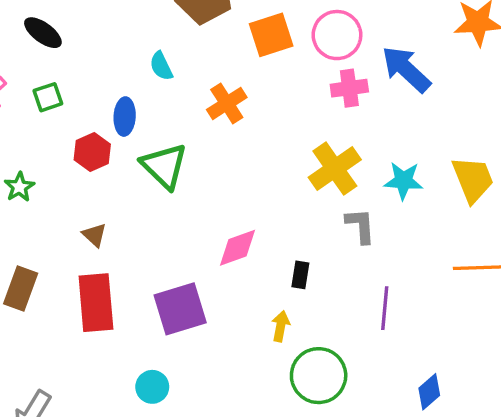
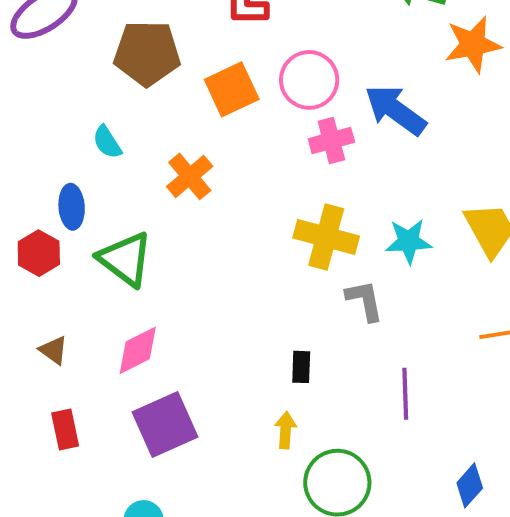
yellow cross: (335, 168) -> (326, 237), turned -33
pink diamond: (238, 248) -> (138, 350), moved
red rectangle: (96, 303) -> (65, 430), size x0.6

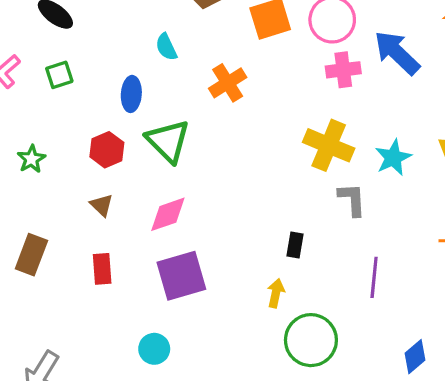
cyan star: (409, 241) -> (393, 158), turned -30
red hexagon: (39, 253) -> (107, 150), moved

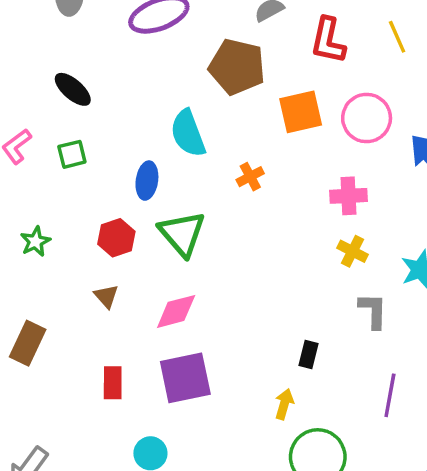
cyan semicircle: (166, 47) -> (188, 133), size x1.6
pink cross: (343, 70) -> (348, 196), moved
orange cross: (228, 83) -> (250, 177), size x0.7
yellow cross: (329, 145) -> (352, 251), size x0.6
red rectangle: (102, 269) -> (113, 383), moved

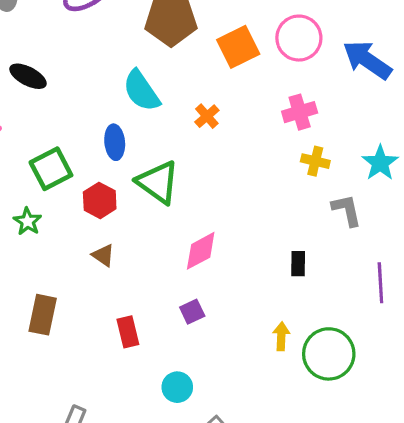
green square: (72, 154) -> (51, 169), moved, size x1.5
pink diamond: (176, 311) -> (201, 251), moved
purple square: (185, 378) -> (192, 312), size x0.5
yellow arrow: (284, 404) -> (281, 336), moved

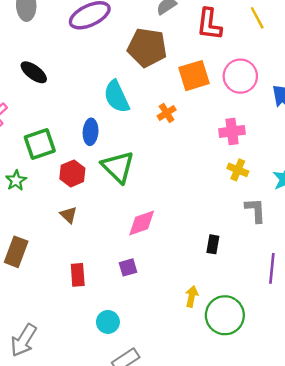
orange cross: (207, 116) -> (167, 113), moved

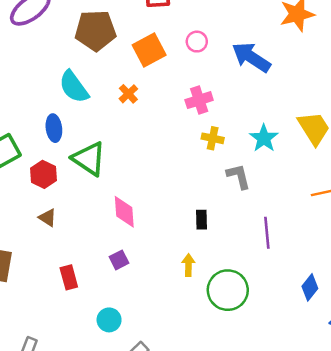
pink circle: (240, 76) -> (197, 42), size x0.6
pink diamond: (142, 223) -> (124, 212), turned -64
yellow arrow: (192, 296) -> (188, 265), moved

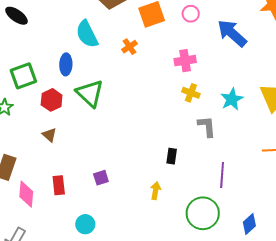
pink diamond: (124, 212) -> (26, 194), moved
green circle: (228, 290) -> (203, 213), moved

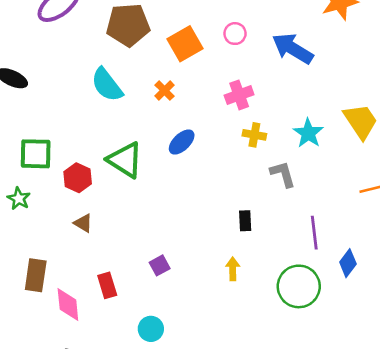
blue ellipse: (66, 64) -> (182, 142), moved, turned 55
green square: (23, 76) -> (36, 154), turned 32
blue diamond: (249, 224) -> (348, 263), moved

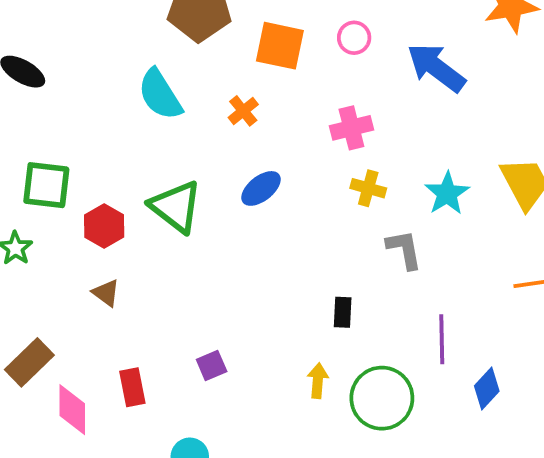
orange square: (185, 44) -> (280, 46), turned 36
brown rectangle: (36, 275) -> (29, 362), turned 32
green circle: (299, 286) -> (382, 398), moved

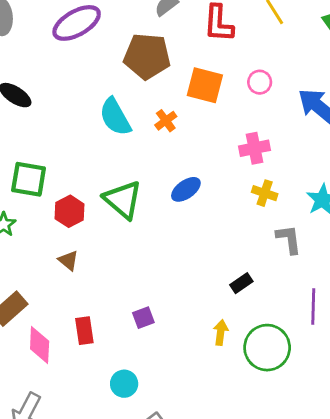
orange cross: (243, 111) -> (166, 121), moved
black rectangle: (343, 312) -> (241, 283), turned 50

